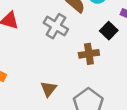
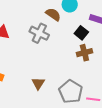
brown cross: (89, 54) -> (84, 53), moved

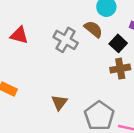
brown semicircle: (53, 14) -> (93, 29), moved

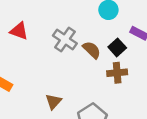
brown semicircle: (93, 29) -> (92, 50), moved

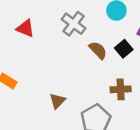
gray cross: (65, 40) -> (74, 24), moved
brown cross: (117, 73) -> (121, 89), moved

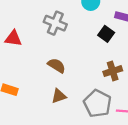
brown semicircle: (98, 50) -> (57, 66), moved
brown triangle: (57, 101) -> (59, 96), turned 42

